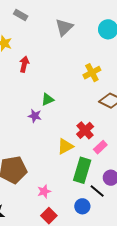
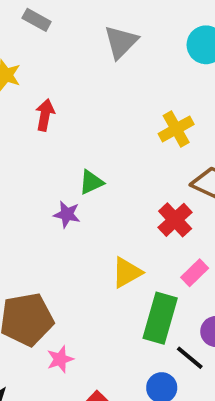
red cross: (85, 130) -> (175, 220), moved
pink star: (44, 191) -> (60, 359), moved

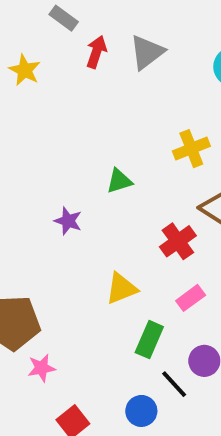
red arrow: (45, 115) -> (96, 52), moved
green triangle: (91, 182) -> (119, 181), moved
green rectangle: (160, 318) -> (149, 340), size x0.7

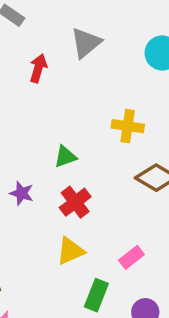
red arrow: (96, 52) -> (38, 68), moved
yellow cross: (191, 149) -> (128, 126), turned 32
red cross: (178, 241) -> (75, 202), moved

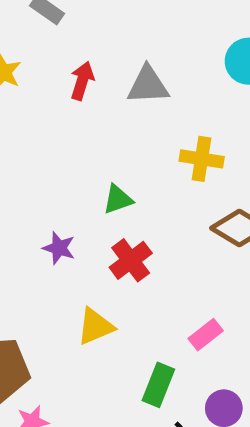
gray triangle: (86, 43) -> (148, 85), moved, turned 36
yellow triangle: (70, 251) -> (95, 326), moved

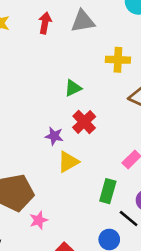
purple star: (59, 248) -> (54, 136), moved

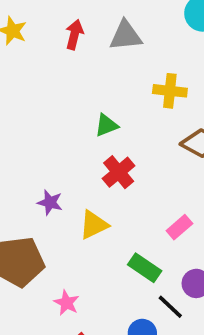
purple star: (54, 136) -> (50, 202), moved
green rectangle: (108, 191) -> (145, 268), turned -75
pink star: (39, 220) -> (66, 303), moved, turned -30

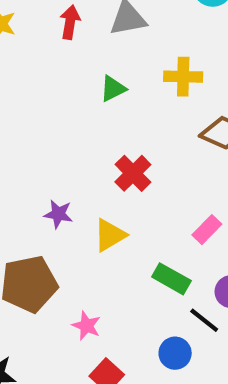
green triangle: (106, 125) -> (113, 89), moved

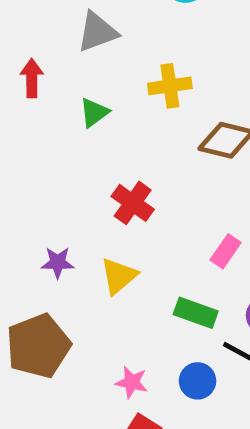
red arrow: (70, 22) -> (32, 78), moved
pink star: (86, 326) -> (132, 382), moved
blue circle: (175, 353) -> (198, 381), moved

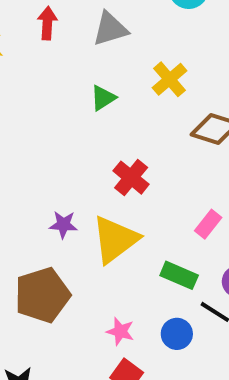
red arrow: (32, 78) -> (47, 23), moved
yellow cross: (170, 86) -> (170, 79), turned -36
yellow triangle: (119, 276) -> (115, 239), size x1.5

